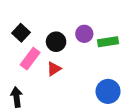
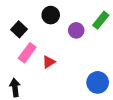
black circle: (56, 42) -> (51, 15), moved
green rectangle: (108, 42) -> (101, 20), moved, turned -42

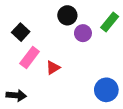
black circle: (51, 15) -> (67, 15), moved
black arrow: (15, 88) -> (16, 95), turned 102

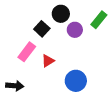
black square: (21, 32) -> (42, 29), moved
blue circle: (106, 90) -> (76, 81), moved

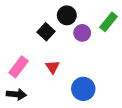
pink rectangle: (27, 52) -> (19, 67), moved
red triangle: (48, 61) -> (53, 67), turned -32

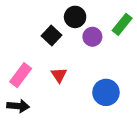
blue circle: (83, 89) -> (106, 92), moved

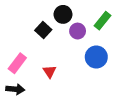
red triangle: (59, 75) -> (49, 72), moved
blue circle: (106, 92) -> (96, 57), moved

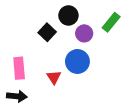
blue circle: (96, 57) -> (77, 61), moved
pink rectangle: (17, 63) -> (19, 68), turned -42

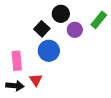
blue circle: (77, 61) -> (49, 51), moved
red triangle: (54, 77) -> (36, 80), moved

